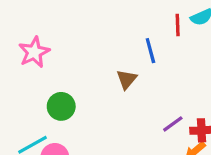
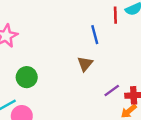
brown triangle: (127, 79) -> (85, 64), moved

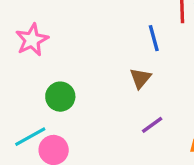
purple line: (112, 91) -> (152, 125), moved

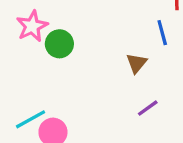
blue line: (154, 38) -> (162, 33), moved
green circle: (60, 97) -> (59, 44), moved

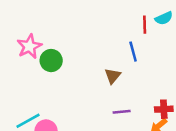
purple line: (148, 108) -> (122, 112), turned 30

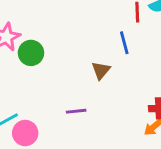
purple line: (122, 112) -> (76, 111), moved

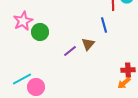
purple line: (76, 111) -> (70, 51), moved, turned -32

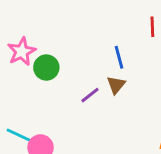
blue line: (104, 25) -> (119, 57), moved
cyan line: (22, 79) -> (20, 136), turned 54

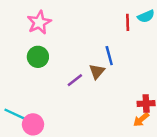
pink star: (22, 52) -> (39, 22), moved
blue line: (119, 57) -> (109, 56), moved

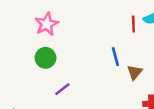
brown triangle: (97, 72) -> (135, 72), moved
purple line: (75, 80) -> (62, 89), moved

